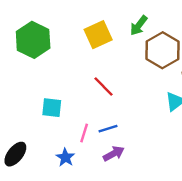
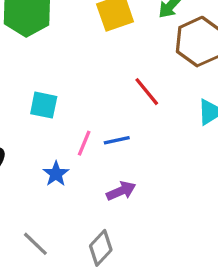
red line: (103, 86) -> (147, 92), moved
purple arrow: (114, 154) -> (121, 191), moved

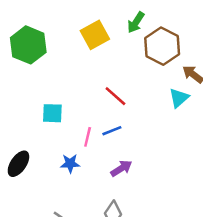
red line: (147, 92) -> (115, 96), moved
blue star: (56, 174) -> (70, 163), turned -30

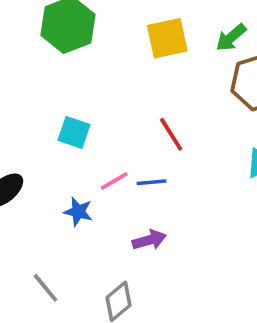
pink line: (88, 137) -> (114, 181), turned 30

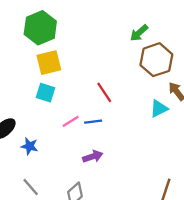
yellow square: (167, 38) -> (49, 63), moved
blue star: (78, 212) -> (29, 146), moved

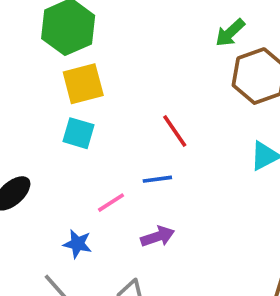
pink line: (71, 121) -> (111, 203), moved
blue star: (29, 146) -> (78, 244), moved

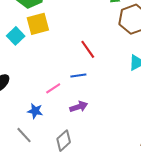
cyan square: (79, 133) -> (16, 36), moved, turned 30

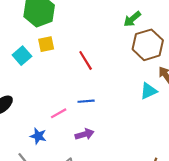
yellow square: (38, 24) -> (46, 44), size x0.7
red line: (88, 49) -> (86, 60), moved

